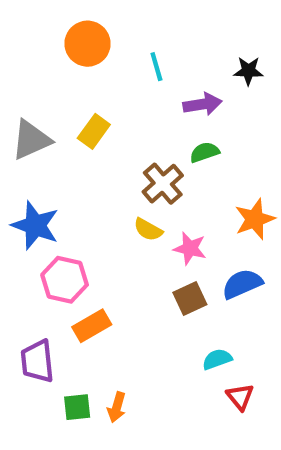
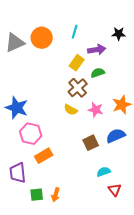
orange circle: (88, 44) -> (42, 38), moved
cyan line: (156, 67) -> (75, 32), turned 32
yellow rectangle: (94, 131) -> (77, 63), moved
gray triangle: (31, 140) -> (15, 43), moved
pink star: (190, 248) -> (96, 110), moved

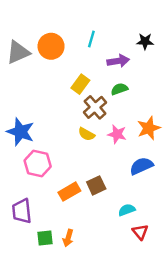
yellow rectangle: (77, 63) -> (80, 84), moved
brown square: (91, 143) -> (96, 185), moved
orange rectangle: (44, 156) -> (69, 192), moved

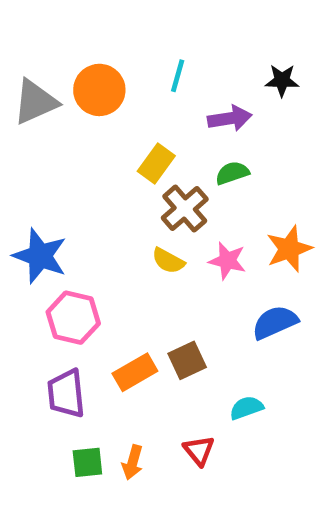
purple trapezoid: (22, 211) -> (66, 394), moved
red triangle: (140, 232) -> (199, 450), moved

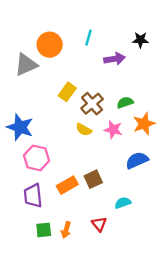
gray triangle: (35, 102) -> (26, 65), moved
yellow rectangle: (156, 163) -> (67, 92), moved
green semicircle: (232, 173) -> (125, 102), moved

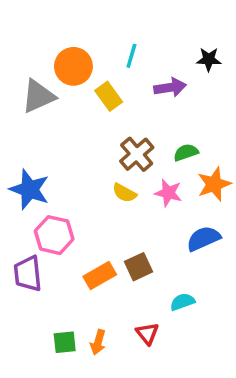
yellow rectangle: (67, 92) -> (109, 96), moved, turned -72
purple trapezoid: (33, 196) -> (28, 274), moved

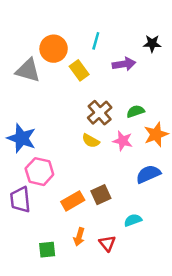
gray triangle: (38, 96) -> (28, 70), turned 40
orange arrow: (98, 342) -> (79, 237), moved

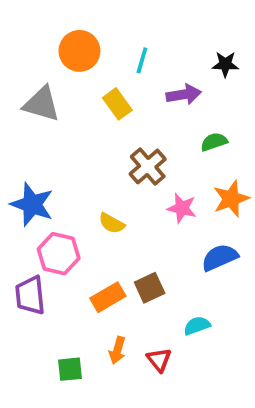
orange circle: (54, 49) -> (79, 51), moved
green semicircle: (135, 111) -> (214, 142), moved
yellow semicircle: (91, 141) -> (112, 223), moved

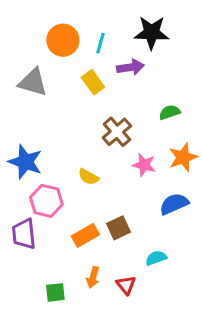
cyan line: (142, 60) -> (100, 43), moved
black star: (225, 64) -> (152, 33), moved, size x1.6
purple arrow: (184, 94) -> (130, 67), moved

